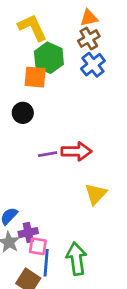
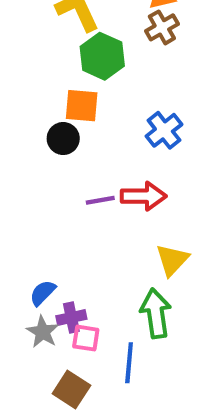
blue cross: (93, 65) -> (164, 130), moved
orange square: (35, 77) -> (82, 106), moved
green arrow: (76, 259) -> (156, 313), moved
blue line: (46, 263) -> (129, 363), moved

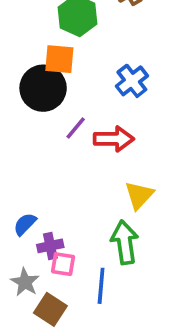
black circle: (63, 139) -> (43, 88), size x1.6
purple line: (100, 200) -> (76, 128), moved, turned -40
gray star: (43, 332) -> (25, 282), moved

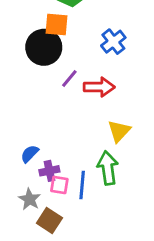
blue line: (101, 286) -> (82, 185), moved

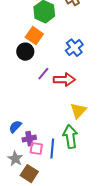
orange square: (57, 25) -> (34, 36), turned 30
black circle: (44, 47) -> (25, 52), size x0.7

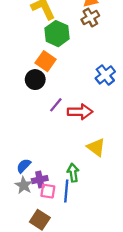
blue cross: (74, 48) -> (105, 75), moved
yellow triangle: (78, 111) -> (96, 147), turned -36
green arrow: (70, 137) -> (73, 173), moved, size x0.7
gray star: (15, 159) -> (24, 185), moved

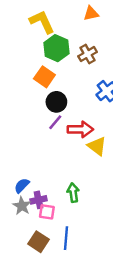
brown cross: (90, 18) -> (87, 54), moved
black circle: (35, 80) -> (56, 102), moved
yellow triangle: (96, 147) -> (97, 146), moved
blue line: (66, 191) -> (66, 238), moved

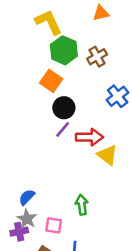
purple cross: (39, 200) -> (19, 232), moved

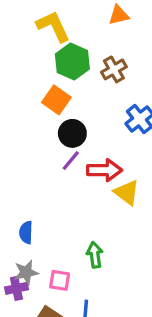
blue semicircle: (27, 197) -> (26, 232), moved, turned -42
gray star: (27, 219) -> (26, 272), turned 30

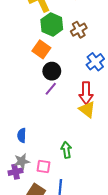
red arrow: (104, 170) -> (86, 93), moved, turned 90

